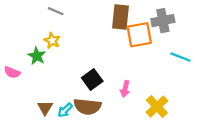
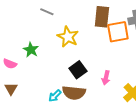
yellow star: (52, 41) -> (68, 37), moved, size x1.5
brown triangle: (45, 108) -> (11, 89), moved

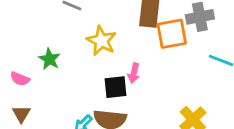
black square: (78, 70) -> (116, 87), turned 30
pink arrow: (106, 78) -> (134, 73), moved

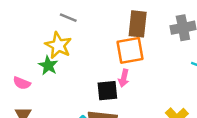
orange square: (172, 34) -> (130, 50), moved
yellow star: (101, 41) -> (58, 45), moved

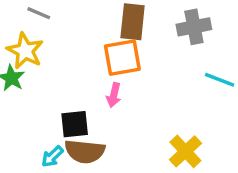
black square: (107, 91) -> (75, 124), moved

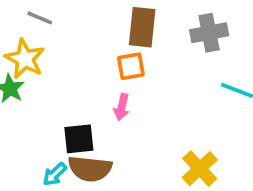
orange square: (122, 58) -> (131, 66), size x0.7

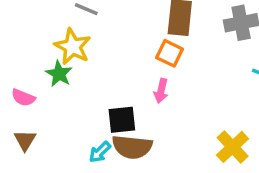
orange square: (131, 66) -> (170, 53), turned 36

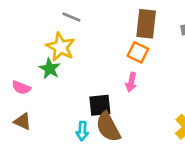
brown triangle: (25, 140) -> (23, 122), turned -36
brown semicircle: (132, 147) -> (108, 127), turned 56
cyan arrow: (100, 152) -> (82, 131), turned -42

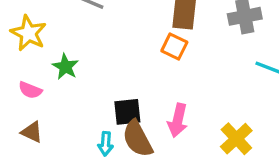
yellow star: (61, 47) -> (29, 33), moved
pink arrow: (131, 82) -> (178, 120), moved, size x1.4

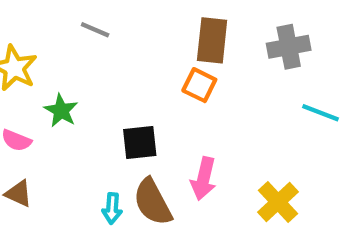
black square: (127, 112) -> (140, 142), moved

